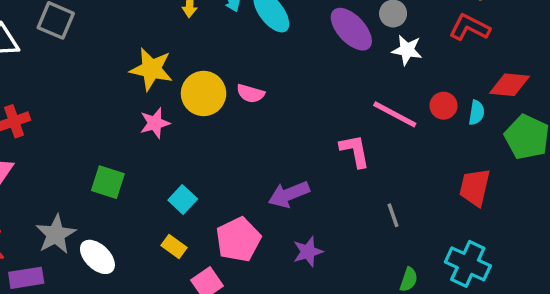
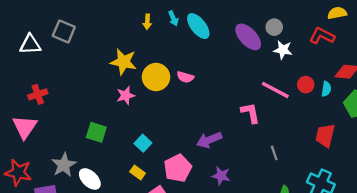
purple star: (308, 252) -> (221, 176), turned 30

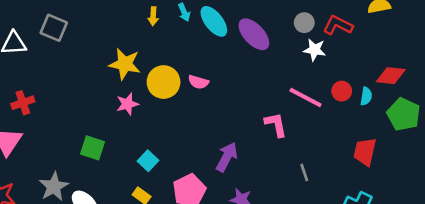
red L-shape: (322, 36) -> (338, 25), moved
purple ellipse: (248, 37) -> (254, 34), moved
purple arrow: (209, 140) -> (227, 157), turned 140

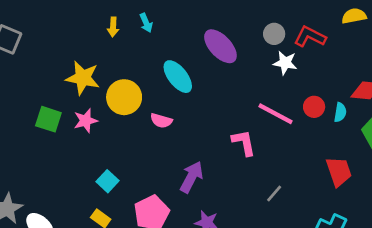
cyan ellipse: (214, 21) -> (178, 77), moved
pink semicircle: (198, 82) -> (161, 121), moved
green square: (93, 148) -> (48, 119), moved
red trapezoid: (365, 152) -> (339, 172), turned 148
gray line: (304, 172) -> (274, 194), turned 60

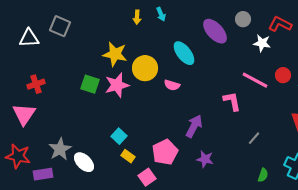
gray circle: (274, 34) -> (243, 19), moved
pink star: (86, 121) -> (117, 85), size x1.4
cyan square: (108, 181) -> (119, 136), moved

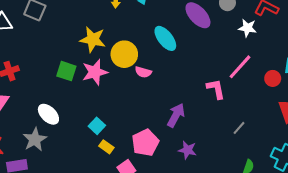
red circle: (283, 75) -> (273, 78), moved
pink line: (255, 80) -> (240, 67), turned -76
pink semicircle: (172, 85) -> (143, 72), moved
white ellipse: (84, 162) -> (48, 114), moved

